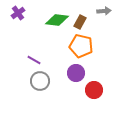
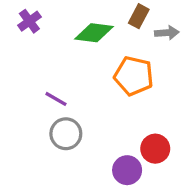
gray arrow: (104, 11) -> (167, 33), moved
brown rectangle: (80, 22) -> (139, 16), moved
purple circle: (76, 73) -> (127, 170), moved

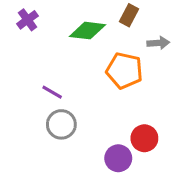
gray arrow: (167, 33) -> (158, 43), moved

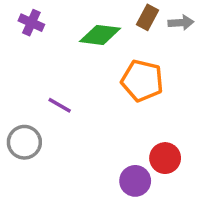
purple cross: (28, 20) -> (31, 23), turned -30
gray arrow: (158, 43) -> (181, 23), moved
gray circle: (61, 124) -> (24, 142), moved

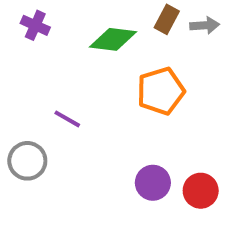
orange pentagon: (142, 81) -> (161, 91), turned -30
red circle: (165, 158) -> (201, 191), moved
purple circle: (135, 181) -> (153, 183), moved

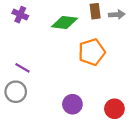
brown rectangle: (167, 19) -> (95, 11), turned -35
purple line: (67, 119) -> (23, 68), moved
purple circle: (153, 183) -> (72, 104), moved

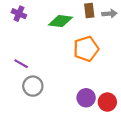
gray circle: (16, 92) -> (33, 86), moved
purple circle: (72, 104) -> (86, 98), moved

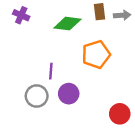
purple line: (21, 64) -> (51, 71), moved, turned 64
purple circle: (86, 98) -> (69, 94), moved

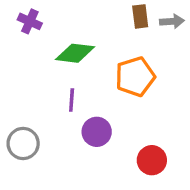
green diamond: (68, 24) -> (75, 53), moved
gray circle: (37, 96) -> (23, 143), moved
red circle: (120, 114) -> (152, 160), moved

